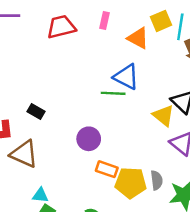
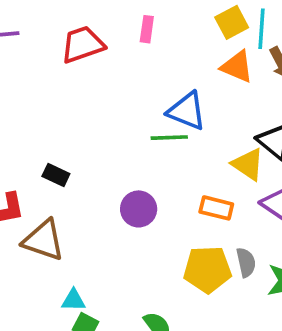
orange triangle: (138, 38) -> (237, 67), moved
orange rectangle: (107, 169) -> (216, 208), moved

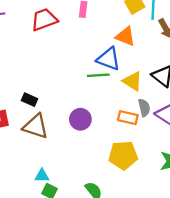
orange triangle: (237, 67) -> (125, 36), moved
yellow triangle: (248, 164) -> (132, 81), moved
brown triangle: (44, 240) -> (36, 126), moved
gray semicircle: (246, 262) -> (144, 108), moved

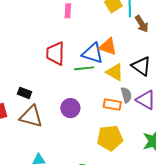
red trapezoid: (44, 20) -> (55, 53), moved, turned -65
orange triangle: (125, 36) -> (108, 47), moved

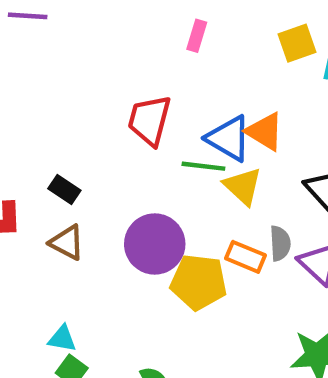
yellow triangle: (115, 72) -> (243, 186), moved
purple circle: (70, 108) -> (155, 244), size x1.4
brown triangle: (31, 116) -> (67, 242), size x0.7
yellow pentagon: (110, 138) -> (199, 282), moved

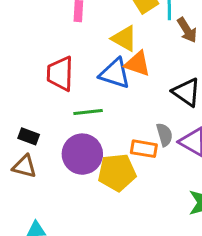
green line: (203, 166) -> (88, 112), moved
yellow triangle: (243, 186) -> (124, 38), moved
black rectangle: (64, 189) -> (29, 136), moved

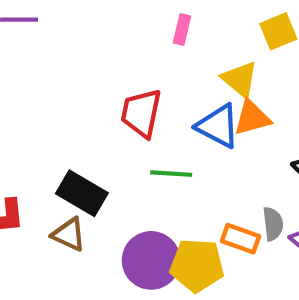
orange triangle: (137, 64) -> (252, 118), turned -44
black rectangle: (29, 136) -> (82, 193), size x1.6
purple circle: (82, 154) -> (151, 260), moved

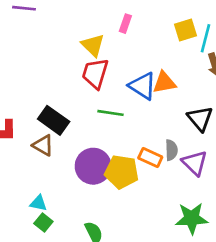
yellow triangle: (240, 79) -> (93, 45), moved

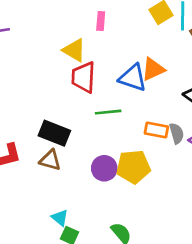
orange rectangle: (150, 158) -> (156, 130), moved
purple circle: (93, 166) -> (104, 168), size x0.7
cyan triangle: (38, 203) -> (60, 218), turned 42

